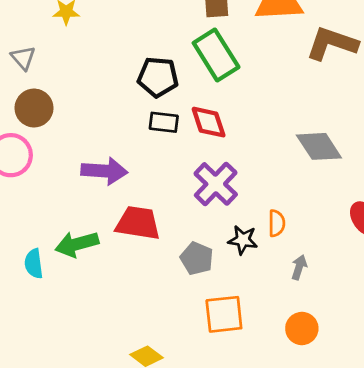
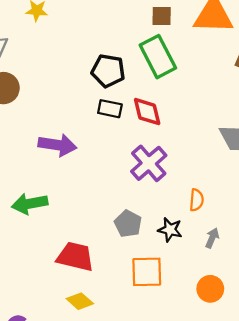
red trapezoid: (138, 223) -> (75, 257), moved
black star: (243, 240) -> (170, 230), moved

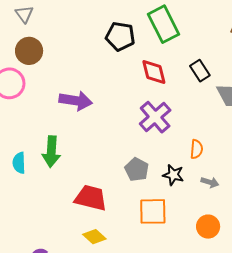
black rectangle: (110, 109) -> (200, 71), moved, turned 45
green arrow: (30, 204) -> (51, 152), turned -76
gray arrow: (212, 238) -> (210, 182), turned 84

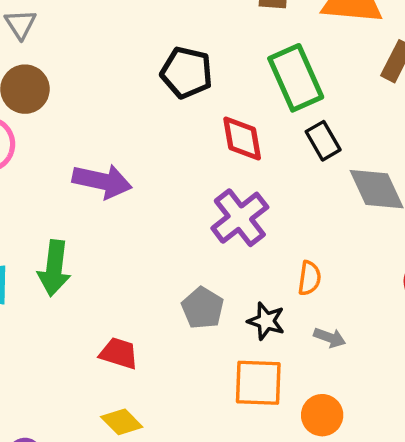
green rectangle: (163, 24) -> (296, 78), moved
red trapezoid: (91, 198) -> (119, 353), size x0.7
orange square: (153, 211) -> (258, 383), moved

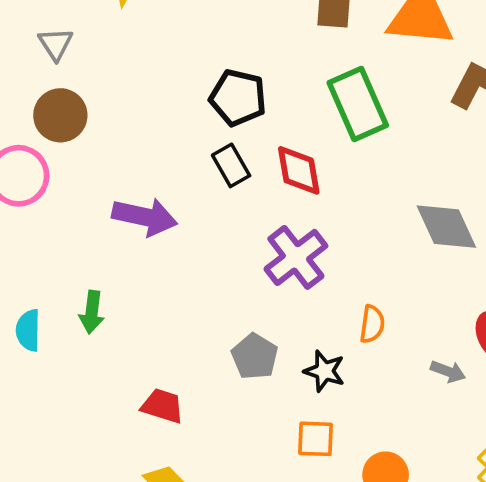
black rectangle: (323, 141) -> (231, 165), moved
green arrow: (54, 268) -> (92, 312), size x0.7
gray arrow: (330, 338) -> (448, 372), moved
orange square: (258, 383) -> (316, 439), size x0.7

